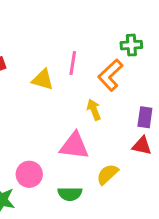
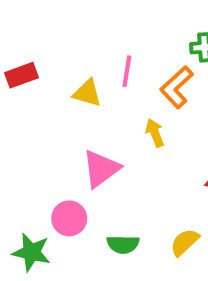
pink triangle: (74, 146) -> (101, 169), moved, turned -44
yellow semicircle: (107, 174) -> (185, 242), moved

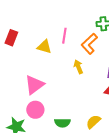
red rectangle: (21, 75) -> (11, 38), turned -49
pink triangle: (101, 169) -> (34, 85), moved

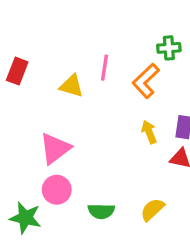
yellow arrow: (78, 67) -> (149, 132), moved

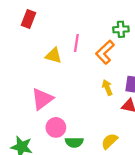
red rectangle: (17, 71) -> (28, 19), moved
pink circle: (57, 190) -> (56, 127), moved

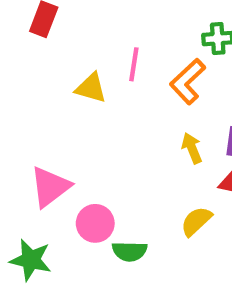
pink triangle: (42, 99) -> (50, 187), moved
yellow semicircle: (110, 141) -> (196, 221), moved

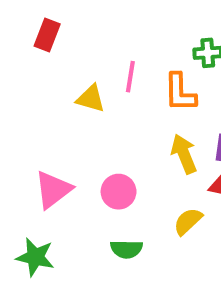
orange L-shape: (188, 82) -> (180, 92), turned -48
yellow arrow: (192, 148) -> (184, 154), size x1.4
pink circle: (95, 223) -> (119, 192), moved

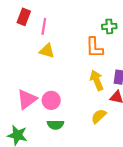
pink line: (130, 77) -> (44, 26), moved
pink circle: (119, 192) -> (51, 100), moved
green semicircle: (126, 249) -> (55, 125), moved

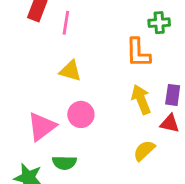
yellow triangle: (47, 51) -> (70, 71), moved
pink circle: (51, 100) -> (81, 114), moved
green semicircle: (55, 125) -> (64, 163), moved

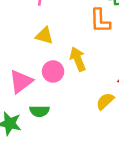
yellow arrow: (141, 99) -> (78, 59), moved

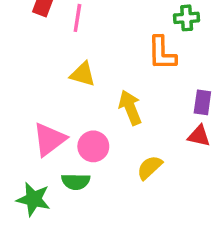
pink circle: (53, 71) -> (93, 146), moved
yellow semicircle: (105, 101) -> (150, 168), moved

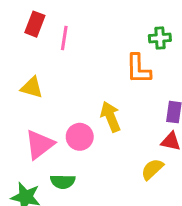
yellow triangle: (83, 74) -> (32, 87), moved
pink circle: (93, 146) -> (80, 137), moved
yellow semicircle: (150, 168) -> (152, 169), moved

